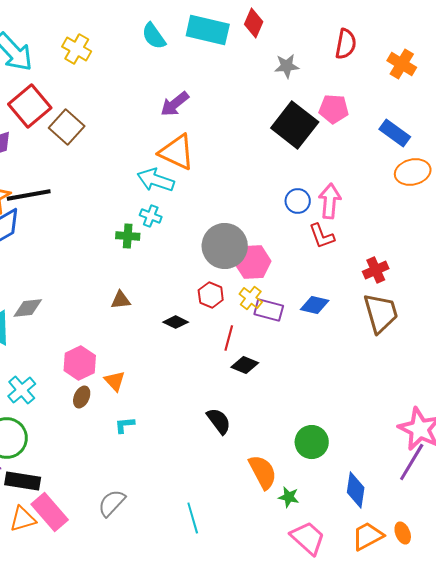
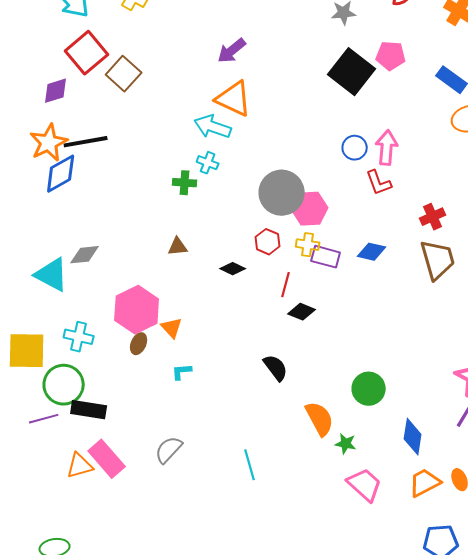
yellow cross: (251, 298) -> (308, 245), turned -30
pink hexagon: (80, 363) -> (137, 310), size x1.4
cyan cross: (22, 390) -> (79, 337), turned -36
black rectangle: (23, 481) -> (89, 410), moved

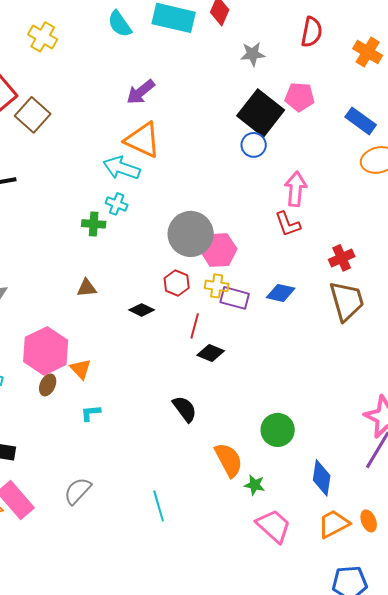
blue circle: (355, 148) -> (254, 145), moved

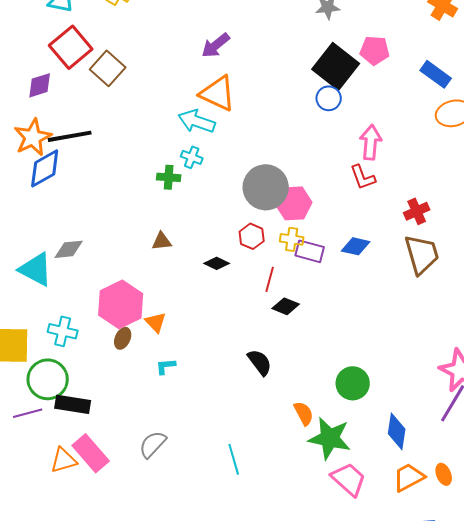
orange semicircle: (229, 460) -> (304, 413), size x0.7
green star: (255, 485) -> (330, 438), size x2.0

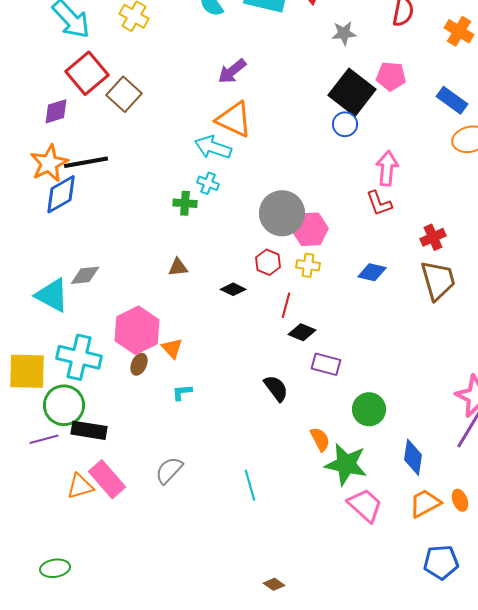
purple rectangle: (310, 251) -> (326, 364), moved
cyan cross: (63, 331) -> (79, 357), size x1.5

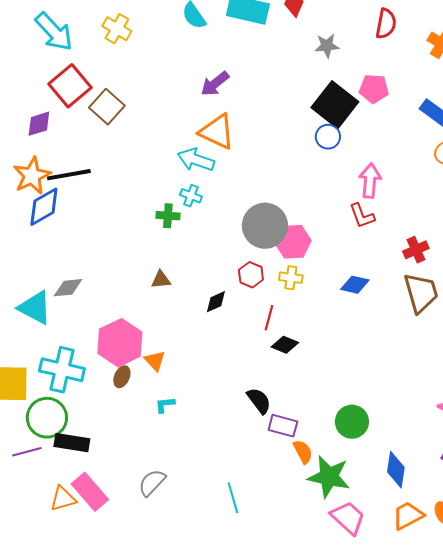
black diamond: (233, 289) -> (216, 302), turned -50
purple rectangle: (326, 364) -> (283, 426), moved

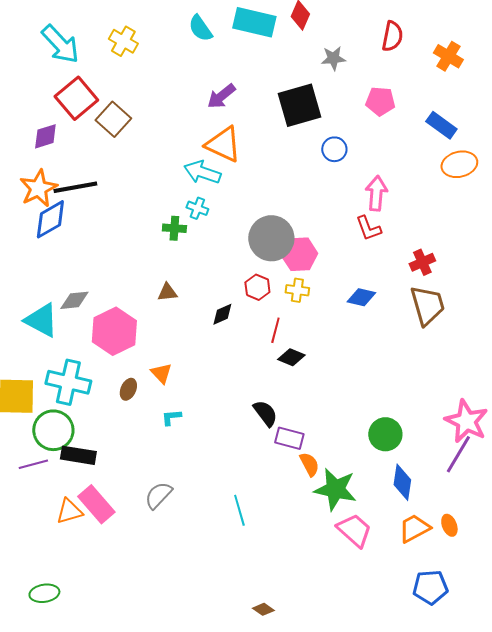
black square: (335, 105) -> (299, 105), moved, turned 36
pink hexagon: (120, 343) -> (114, 331), moved
green circle: (352, 422) -> (385, 434), moved

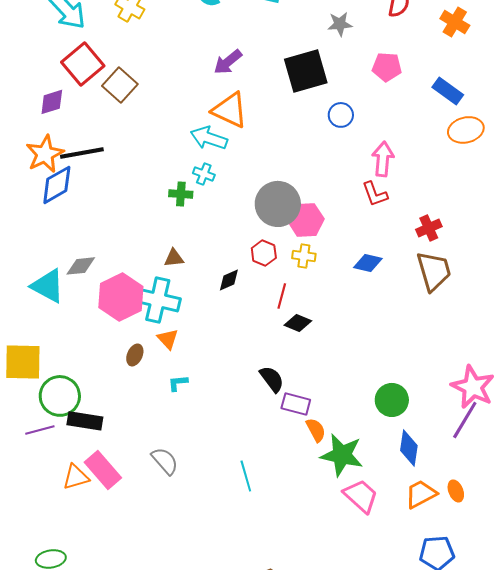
cyan cross: (68, 382) -> (158, 300), moved
gray semicircle: (158, 495) -> (165, 461), turned 96

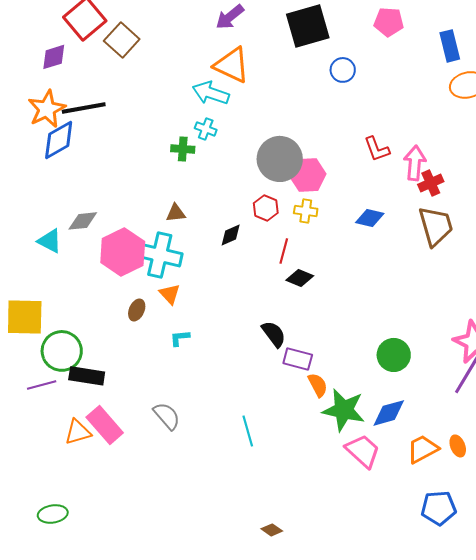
blue rectangle: (448, 91) -> (450, 46), turned 40
pink arrow: (383, 159) -> (415, 163), moved
cyan triangle: (48, 286) -> (50, 241), size x0.7
blue diamond: (409, 448) -> (389, 413), moved, turned 66

